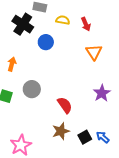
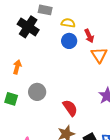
red arrow: (86, 24) -> (89, 36), moved
blue circle: (46, 42) -> (69, 41), moved

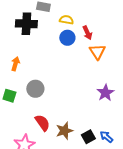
black cross: (28, 27) -> (26, 24), turned -30
red semicircle: (70, 108) -> (42, 123), moved

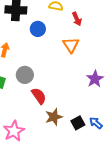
blue circle: (67, 38) -> (38, 29), moved
orange triangle: (97, 52) -> (71, 45), moved
red semicircle: (42, 123) -> (39, 96), moved

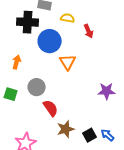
blue circle: (38, 29) -> (50, 41), size x1.5
orange triangle: (71, 45) -> (68, 62), moved
purple star: (95, 79) -> (107, 91), turned 30

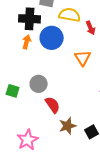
yellow semicircle: (68, 18) -> (70, 15), size x1.5
orange arrow: (17, 62) -> (27, 42), moved
orange triangle: (68, 62) -> (83, 58), moved

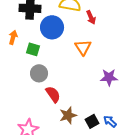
orange arrow: (27, 42) -> (13, 37), moved
green square: (13, 91) -> (33, 49), moved

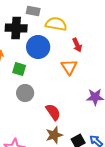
red arrow: (91, 17) -> (77, 45), moved
red semicircle: (53, 94) -> (53, 112), moved

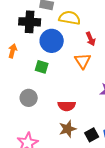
green square: (19, 69) -> (42, 67), moved
gray circle: (25, 93) -> (29, 98), moved
red semicircle: (53, 112) -> (67, 106), turned 126

